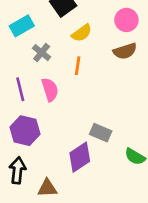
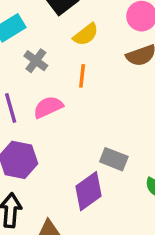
pink semicircle: (50, 90) -> (48, 107), turned -95

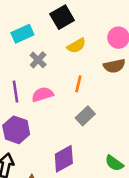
orange line: (82, 76) -> (78, 84), moved
gray rectangle: (114, 159) -> (85, 116), moved, turned -72

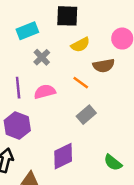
black square: (62, 17) -> (67, 16), turned 30
brown semicircle: (114, 66) -> (104, 66), moved
orange line: (78, 84) -> (81, 83), turned -70

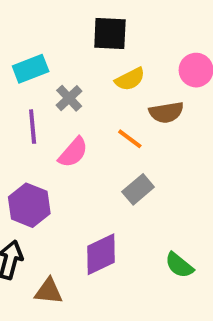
cyan rectangle: (27, 31) -> (31, 69), moved
purple line: (18, 88) -> (33, 127), moved
pink semicircle: (45, 92) -> (73, 152), turned 145

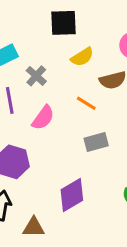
gray rectangle: (138, 189) -> (96, 142), turned 30

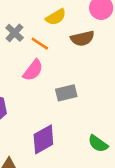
orange line: (86, 103) -> (40, 44), moved
pink semicircle: (43, 118) -> (33, 70), moved

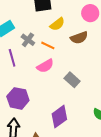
pink semicircle: (33, 70) -> (45, 66), turned 30
gray rectangle: (66, 93) -> (72, 80), turned 63

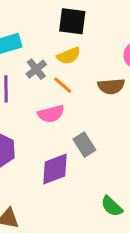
yellow semicircle: (57, 24) -> (69, 56), moved
purple diamond: (59, 117) -> (55, 169), moved

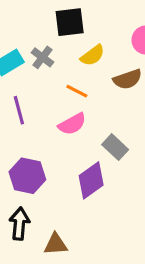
yellow semicircle: (69, 56) -> (93, 55), moved
gray cross: (36, 69) -> (43, 57), moved

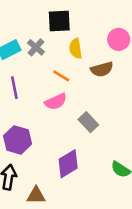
yellow semicircle: (93, 55) -> (76, 49), turned 114
purple diamond: (91, 180) -> (68, 164), moved

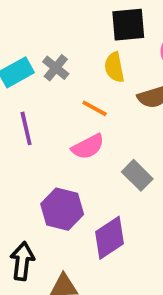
black square: (59, 21) -> (128, 25), moved
purple hexagon: (18, 140) -> (62, 209), moved

